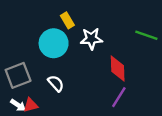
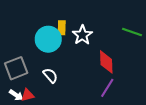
yellow rectangle: (67, 20) -> (62, 28), moved, turned 32
white star: (91, 39) -> (82, 35), turned -30

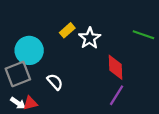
yellow rectangle: (62, 28) -> (67, 30), turned 48
cyan circle: (48, 39) -> (29, 50), moved

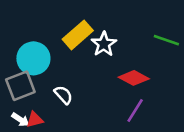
yellow rectangle: (67, 30) -> (78, 35), size x1.6
red diamond: (115, 67) -> (134, 78), turned -60

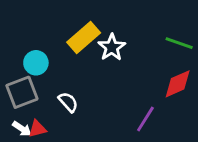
cyan circle: (33, 58) -> (36, 63), size x0.7
red diamond: (134, 78) -> (178, 84), moved, turned -52

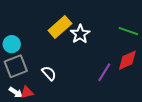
cyan circle: (36, 63) -> (12, 44), moved
purple line: (145, 119) -> (104, 72), moved

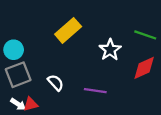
white star: (80, 34) -> (110, 50), moved
purple line: (104, 72) -> (95, 91), moved, turned 66

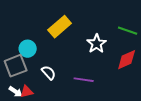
cyan circle: (14, 50) -> (28, 49), moved

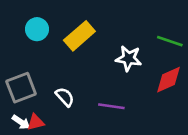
white star: (97, 44) -> (129, 58), turned -30
cyan circle: (28, 49) -> (37, 29), moved

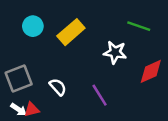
green line: (170, 41) -> (139, 26), moved
purple line: (111, 106) -> (100, 95), turned 50

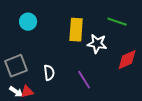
yellow rectangle: (71, 32) -> (76, 30), moved, turned -45
white semicircle: (58, 87) -> (49, 73), turned 35

